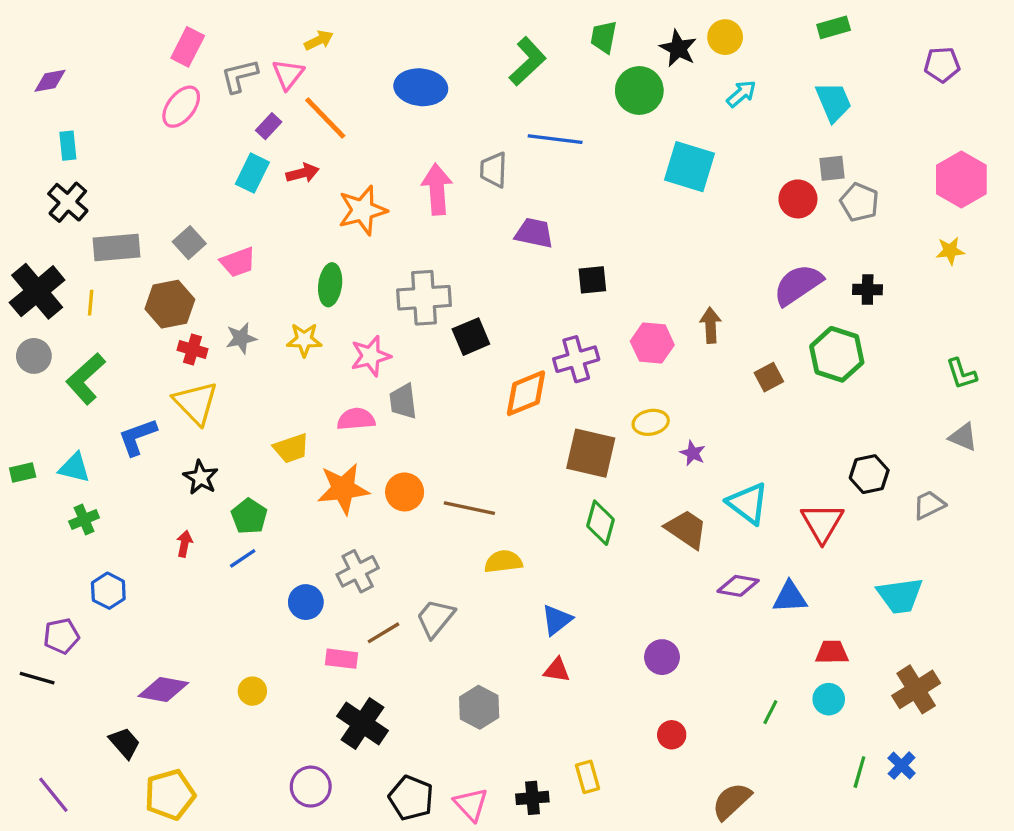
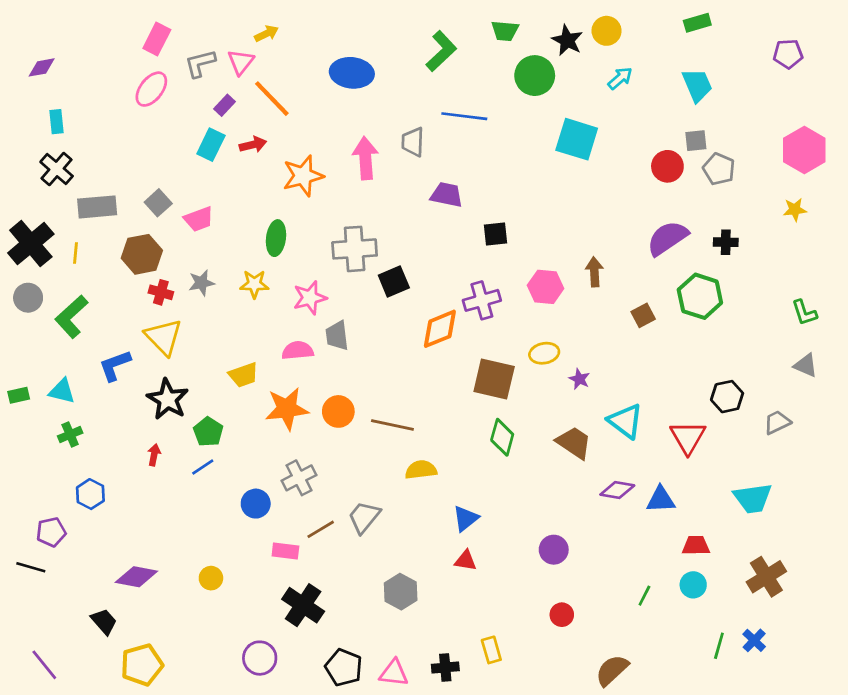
green trapezoid: (604, 37) -> (505, 31), turned -96
black star: (201, 477) -> (168, 399), size x1.4
pink triangle: (471, 804) -> (394, 673), turned -40

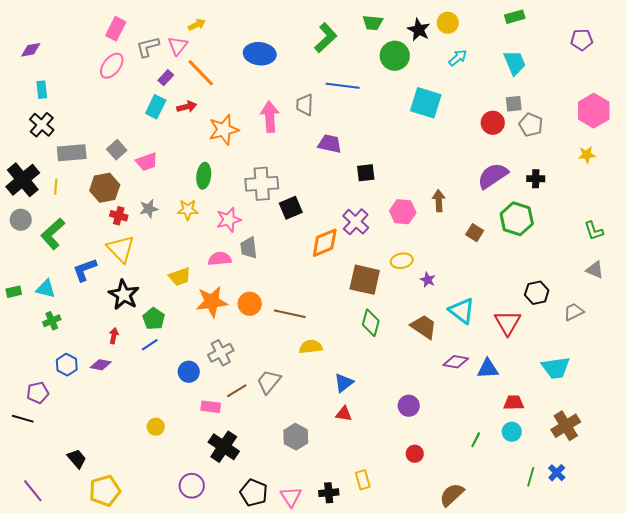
purple cross: (482, 300) -> (356, 222), turned -32
brown square: (643, 315) -> (475, 233), turned -30
purple diamond: (136, 577) -> (101, 365), moved, size x0.7
pink triangle: (394, 673) -> (291, 497), turned 50

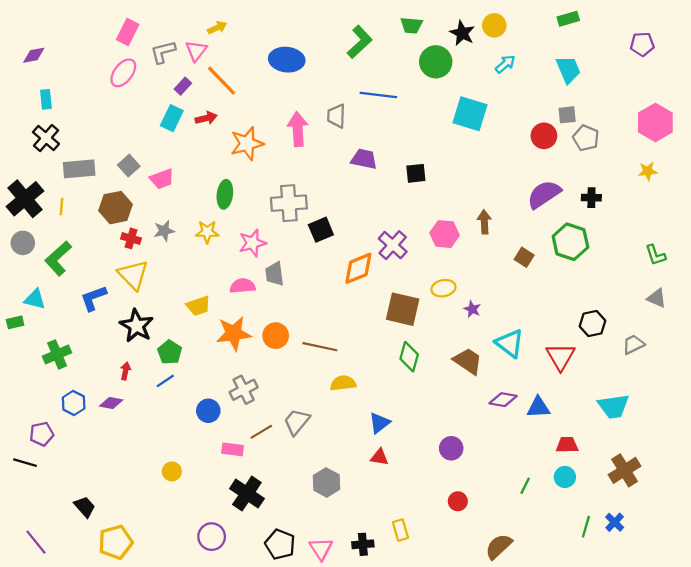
black square: (366, 173) -> (416, 173), moved
cyan triangle: (46, 289) -> (35, 299), moved
green cross: (52, 321) -> (57, 354), size x1.4

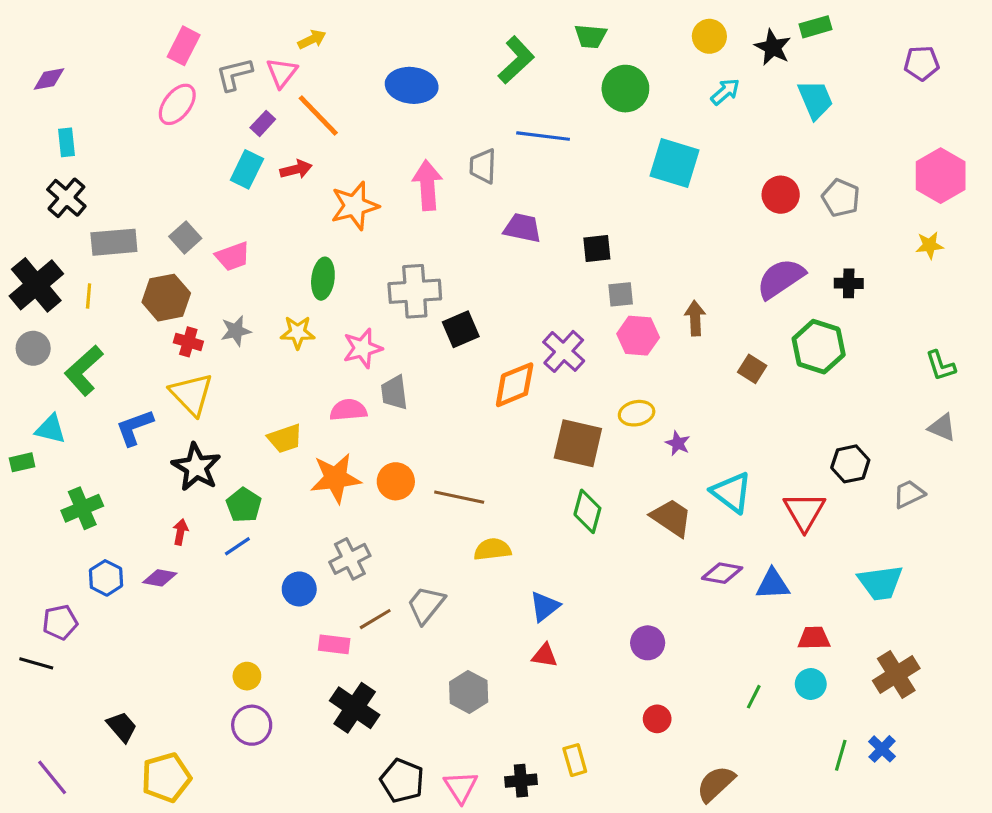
black star: (462, 33) -> (773, 47), moved
gray square: (567, 115) -> (621, 294), moved
purple circle: (212, 537) -> (252, 725), moved

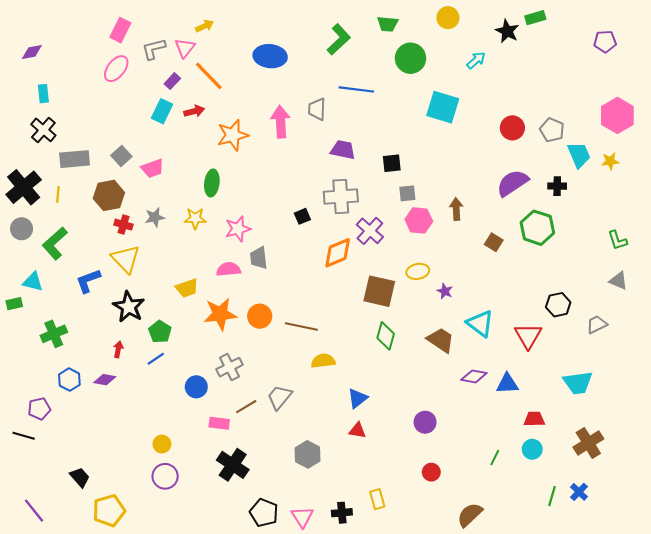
yellow circle: (709, 36) -> (448, 18), moved
cyan trapezoid: (815, 100) -> (579, 155), moved
gray cross: (415, 291) -> (341, 197), moved
black square: (461, 329) -> (302, 216), size x0.7

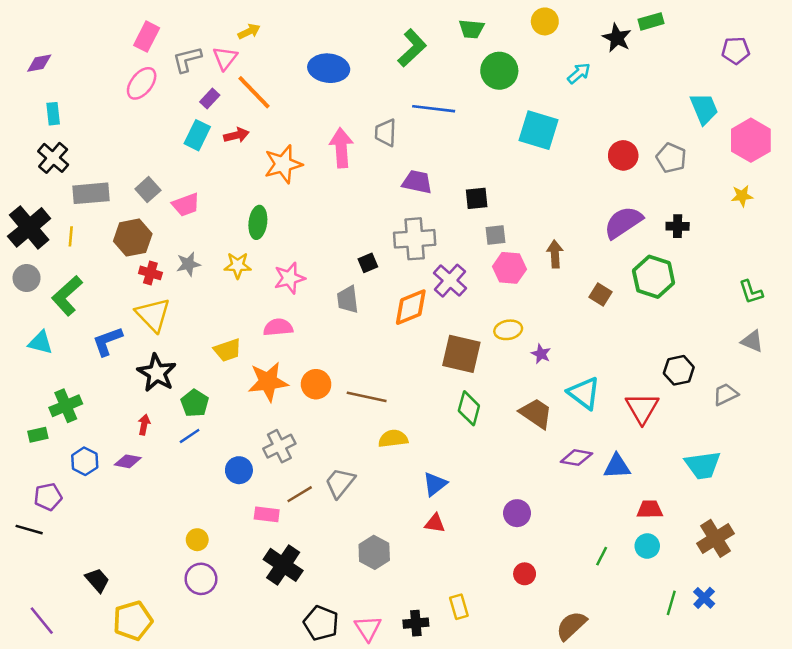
cyan trapezoid: (579, 155) -> (704, 109), moved
gray trapezoid: (259, 258) -> (348, 300), moved
green rectangle: (14, 304) -> (38, 435), moved

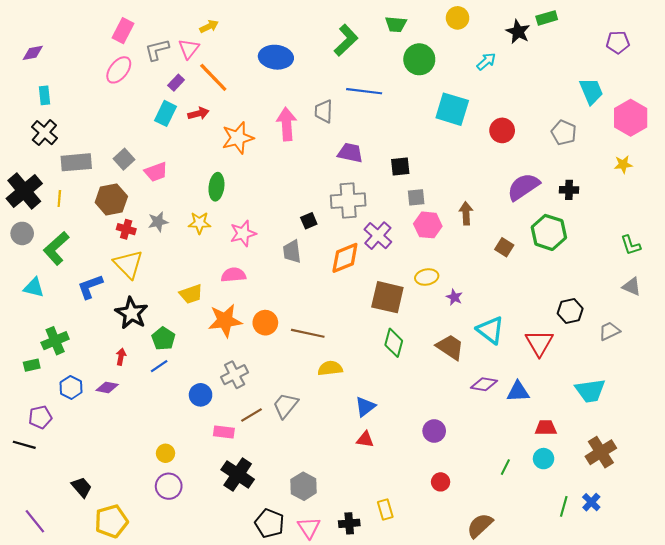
red circle: (623, 155) -> (502, 130), moved
gray hexagon: (374, 552) -> (304, 486), moved

